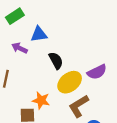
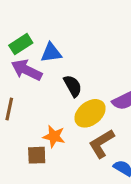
green rectangle: (15, 16) -> (21, 44), moved
purple arrow: (19, 48) -> (27, 70), size x1.5

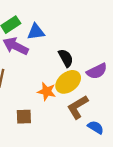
black semicircle: (73, 86) -> (66, 58), moved
orange star: (54, 136) -> (47, 91), moved

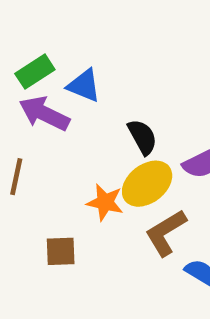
blue triangle: (36, 32) -> (84, 86), turned 30

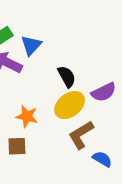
blue triangle: (84, 86) -> (31, 45), turned 50
orange star: (105, 202) -> (27, 116), moved

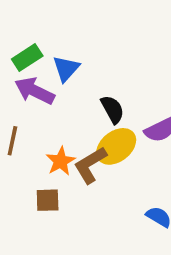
orange star: (27, 116) -> (61, 161), turned 30
brown L-shape: (81, 135) -> (90, 165), moved

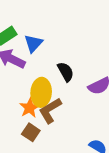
yellow ellipse: (116, 146) -> (41, 92), moved, turned -48
brown square: (48, 200) -> (31, 132), moved, turned 36

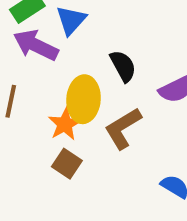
brown L-shape: (50, 110) -> (123, 128), moved

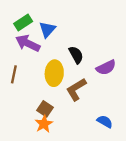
orange star: (65, 124) -> (44, 124), moved

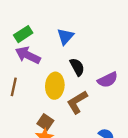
blue triangle: (47, 29) -> (65, 36), moved

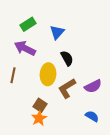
green rectangle: (23, 34) -> (28, 24), moved
purple semicircle: (108, 80) -> (93, 86), moved

